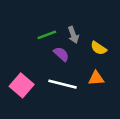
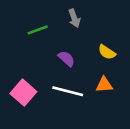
green line: (47, 35) -> (38, 30), moved
gray arrow: (73, 35) -> (74, 18), moved

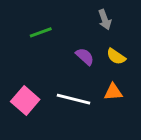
gray arrow: (74, 18) -> (105, 20), moved
purple semicircle: (66, 59) -> (85, 57), moved

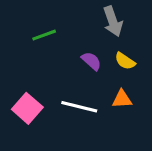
gray arrow: (105, 20) -> (113, 21), size x1.4

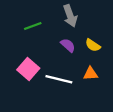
gray arrow: (113, 21) -> (70, 16), moved
pink square: (27, 108) -> (28, 69), moved

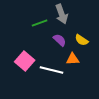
green line: (33, 26) -> (40, 23), moved
orange triangle: (91, 74) -> (73, 59), moved

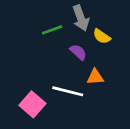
yellow semicircle: (82, 40) -> (102, 36), moved
pink square: (25, 61) -> (32, 104), moved

